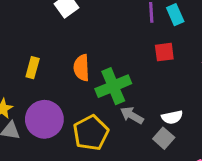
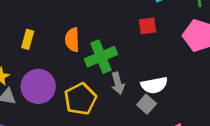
gray arrow: (132, 115) -> (118, 83), turned -135
white semicircle: (172, 117) -> (154, 85), size x1.4

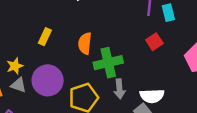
red square: (148, 26) -> (154, 42), turned -35

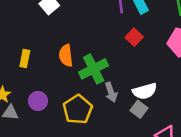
purple circle: (48, 80) -> (38, 101), size x0.6

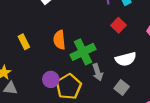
yellow rectangle: (25, 58) -> (24, 42), turned -40
white semicircle: (145, 91) -> (126, 59), moved
purple circle: (38, 101) -> (51, 79), moved

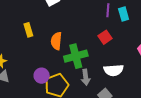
red square: (119, 25) -> (105, 37), moved
yellow rectangle: (24, 42) -> (28, 30), moved

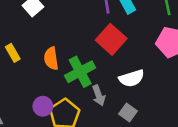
red square: (105, 37) -> (111, 39), size x1.6

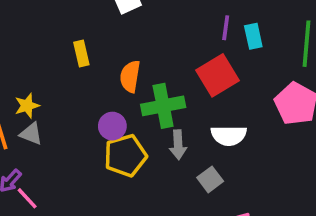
purple circle: (43, 106) -> (112, 126), moved

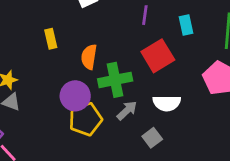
purple line: (226, 28) -> (145, 15), moved
purple circle: (112, 126) -> (75, 96), size x1.4
gray arrow: (178, 145) -> (127, 111), turned -130

